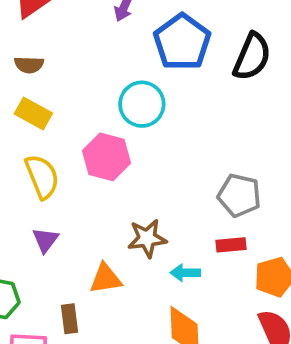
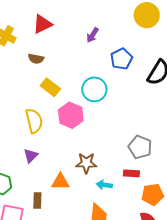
blue pentagon: (182, 42) -> (121, 59), size x0.7
yellow rectangle: (33, 113) -> (50, 87), moved

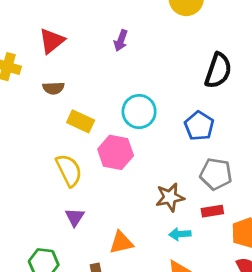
blue pentagon: (121, 59) -> (199, 126), moved
brown star: (86, 163) -> (170, 197), moved

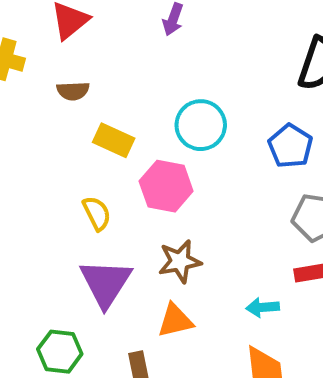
yellow semicircle: (69, 170) -> (97, 213), size x0.7
brown star: (170, 197) -> (180, 261), moved
purple triangle: (75, 217) -> (106, 283), size x1.8

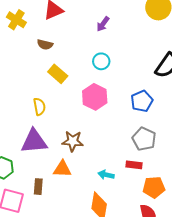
cyan circle: (201, 125) -> (101, 61), moved, size x0.7
pink hexagon: (166, 186) -> (95, 97), moved
purple triangle: (106, 283) -> (34, 141), turned 36

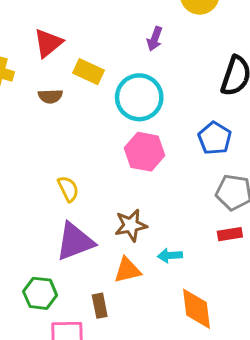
purple arrow: (103, 24) -> (155, 39), moved
cyan circle: (101, 61) -> (139, 97), size x1.8
yellow rectangle: (58, 74) -> (89, 72), moved
cyan arrow: (106, 175) -> (170, 256), moved

